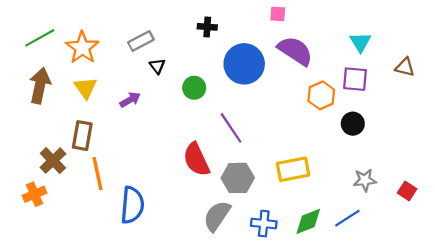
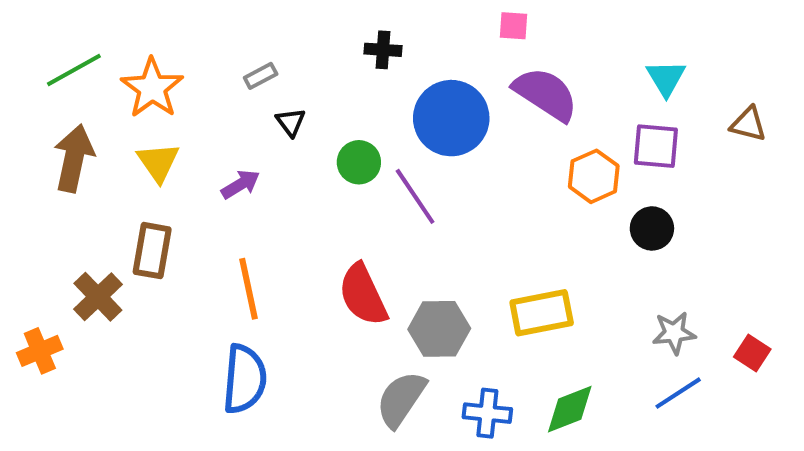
gray rectangle: (141, 41) -> (261, 76), size x0.7
purple line: (231, 128) -> (415, 196), moved
orange line: (97, 174) -> (249, 289), moved
orange cross: (34, 194) -> (40, 351), moved
blue line: (347, 218) -> (678, 393), moved

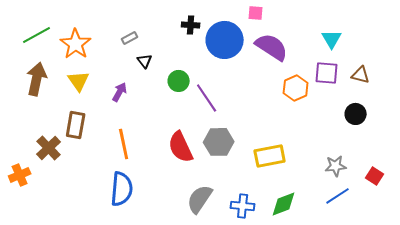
blue circle: (451, 118) -> (225, 40), moved
brown triangle: (748, 124) -> (361, 75), moved
purple arrow: (240, 184) -> (120, 92), turned -30
black circle: (652, 228) -> (356, 114), moved
gray hexagon: (439, 329) -> (219, 142), moved

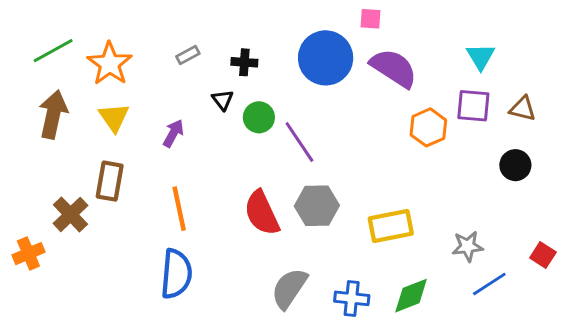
black cross: (191, 25) -> (244, 62), moved
black triangle: (145, 61) -> (223, 100), moved
gray star: (336, 166) -> (468, 246), moved

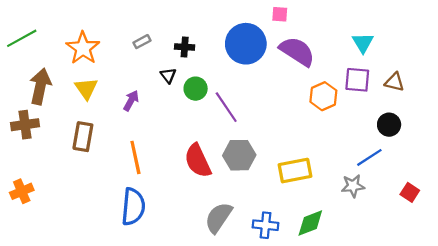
green line: (53, 51) -> (22, 38), moved
brown cross: (70, 214) -> (25, 125), moved, turned 36
blue line: (489, 284) -> (369, 157), moved

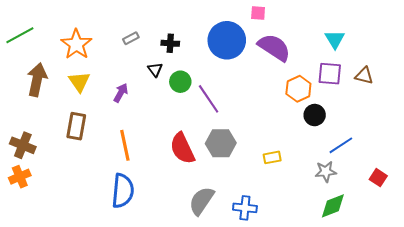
brown cross: (25, 125) -> (23, 145), moved, turned 30
black circle: (389, 125) -> (315, 115), moved
yellow rectangle: (295, 171) -> (272, 157), size x0.6
green diamond: (310, 223) -> (333, 206), moved

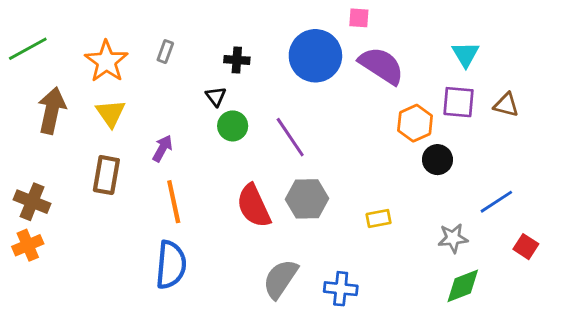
gray rectangle: (131, 38) -> (165, 52), moved, turned -42
green circle: (180, 82) -> (233, 126), moved
purple arrow: (121, 93) -> (162, 148), moved
blue line: (341, 145) -> (496, 202), moved

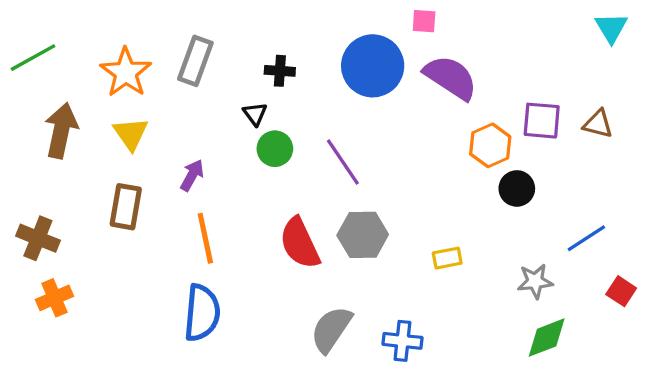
gray rectangle: (165, 52) -> (195, 61), size x1.8
cyan triangle: (466, 54) -> (611, 28), moved
orange cross: (28, 245) -> (55, 298), moved

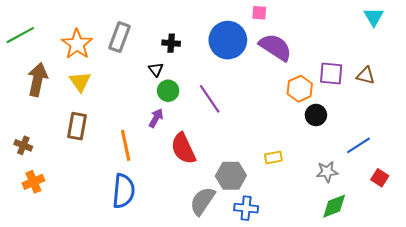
purple arrow: (192, 175) -> (156, 118), moved
gray hexagon: (363, 235) -> (231, 176), moved
brown cross: (38, 238) -> (23, 145), size x0.7

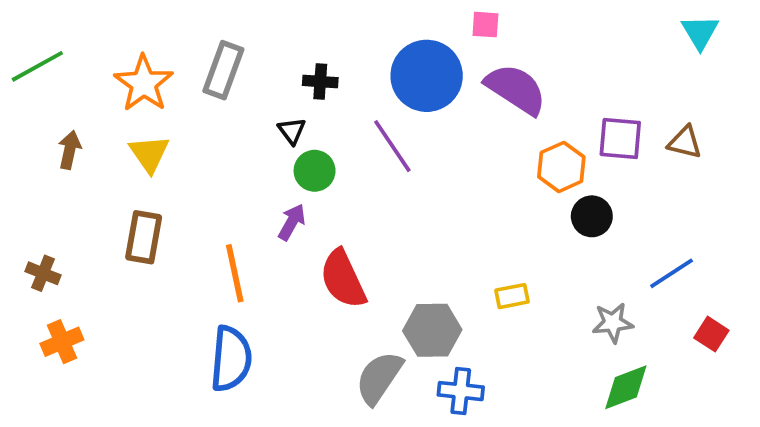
brown arrow: (37, 80) -> (70, 150), size x0.6
purple line: (210, 99) -> (392, 146), moved

